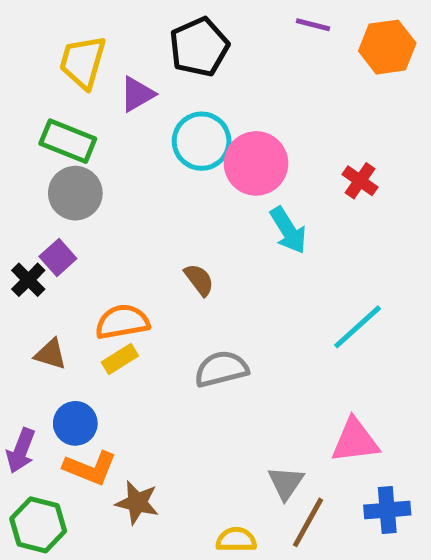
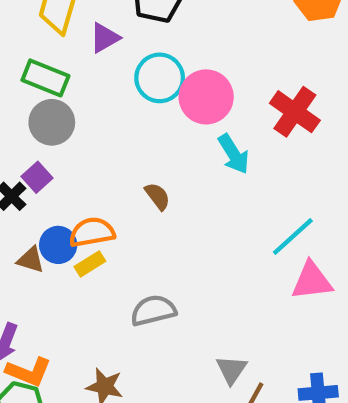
red cross: (360, 181) -> (295, 112), size x1.6
gray semicircle: (221, 369) -> (153, 310), moved
blue circle: (75, 423) -> (58, 245), moved
pink triangle: (355, 441) -> (312, 281), moved
orange L-shape: (90, 468) -> (29, 372), moved

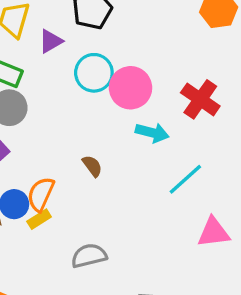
cyan arrow: (234, 154) -> (152, 133), turned -44
orange semicircle: (92, 232) -> (41, 194), turned -56
cyan line: (293, 236) -> (185, 179), moved

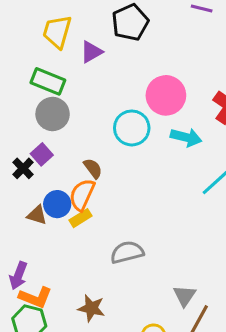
cyan circle: (94, 73) -> (132, 128), moved
brown semicircle: (92, 166) -> (93, 168), moved

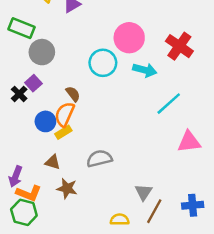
green rectangle: (48, 81) -> (22, 28), moved
brown triangle: (37, 215) -> (53, 162), moved
brown star: (91, 308) -> (67, 188), moved

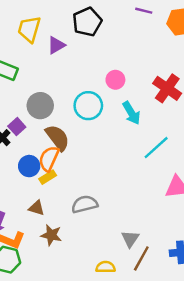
pink circle: (129, 38) -> (115, 80), size x0.6
gray circle: (42, 52) -> (40, 106), moved
cyan arrow: (145, 70) -> (131, 113), turned 45
brown semicircle: (73, 94) -> (57, 138), size x1.6

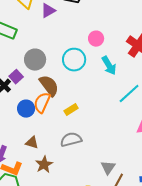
yellow rectangle: (48, 177) -> (71, 110), moved
brown star: (51, 235) -> (44, 165), turned 30

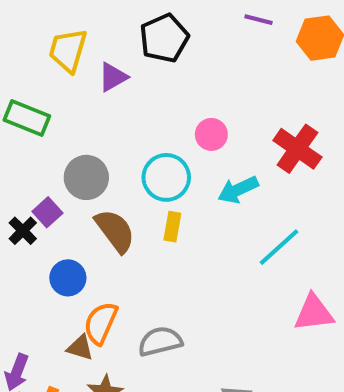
cyan arrow: (109, 66) -> (238, 190), turned 96
orange semicircle: (42, 103) -> (101, 323), moved
yellow rectangle: (71, 110) -> (172, 227), moved, turned -48

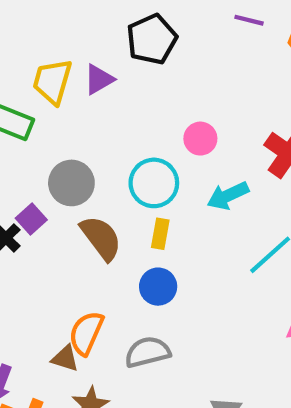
yellow trapezoid: (68, 50) -> (52, 82), moved
blue circle: (68, 278) -> (158, 287), moved

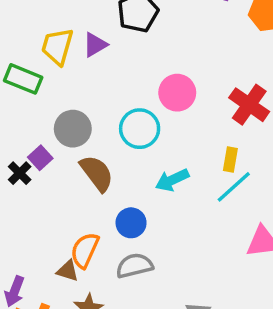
pink circle: (200, 139) -> (177, 93), size x1.4
cyan arrow: (228, 196) -> (172, 180), moved
yellow rectangle: (160, 234) -> (230, 159), moved
blue circle: (158, 287) -> (131, 223), moved

